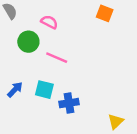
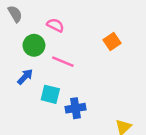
orange square: (105, 13) -> (112, 42), moved, turned 35
blue arrow: (15, 90) -> (25, 77), moved

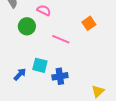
pink line: (63, 62) -> (61, 39), moved
blue arrow: (25, 77) -> (20, 74), moved

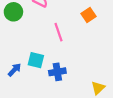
green circle: (27, 26) -> (13, 12), moved
pink line: (61, 39) -> (58, 32), turned 48

